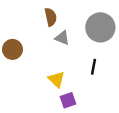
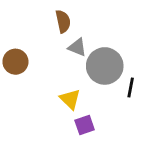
gray circle: (100, 27) -> (105, 66), moved
black line: (93, 67) -> (131, 88), moved

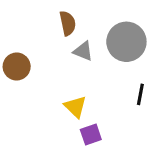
gray circle: (105, 66) -> (126, 42), moved

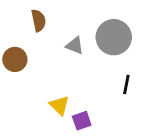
brown semicircle: (68, 23) -> (39, 20), moved
yellow triangle: (75, 107) -> (59, 105), moved

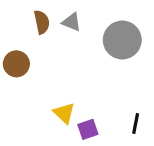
gray triangle: (75, 46) -> (72, 22), moved
black line: (126, 85) -> (136, 123), moved

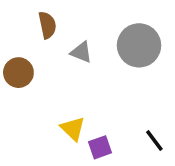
gray triangle: (72, 22) -> (81, 52), moved
black line: (136, 123) -> (154, 140), turned -48

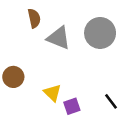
gray triangle: (81, 52) -> (59, 38), size x1.5
brown circle: (18, 73) -> (13, 77), moved

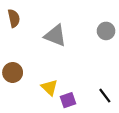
brown semicircle: (34, 18) -> (14, 18), moved
gray circle: (100, 33) -> (106, 31), moved, size x0.6

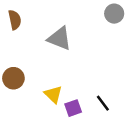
gray circle: (106, 31) -> (114, 14), moved
black line: (105, 96) -> (103, 103), moved

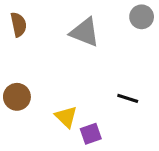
gray triangle: (59, 38) -> (85, 32), moved
black line: (103, 103) -> (128, 98), moved, turned -35

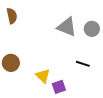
gray circle: (142, 17) -> (92, 29), moved
gray triangle: (85, 32) -> (67, 27), moved

